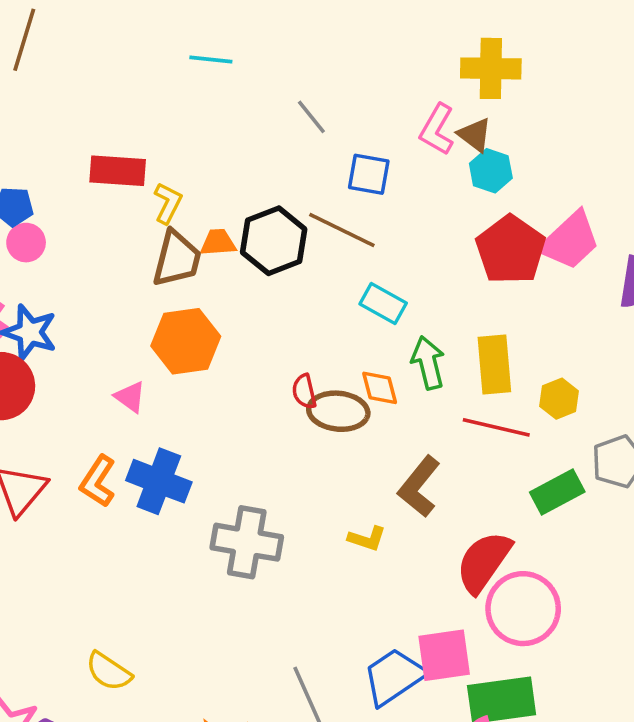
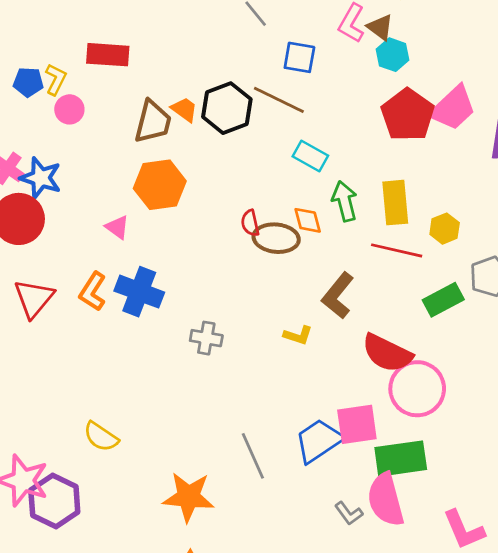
yellow L-shape: (168, 203) -> (56, 79), moved
pink circle: (26, 243) -> (69, 109), moved
orange trapezoid: (218, 243) -> (184, 109), turned 40
gray cross: (247, 542) -> (206, 338), size x0.6
red semicircle: (484, 562) -> (387, 353), turned -99

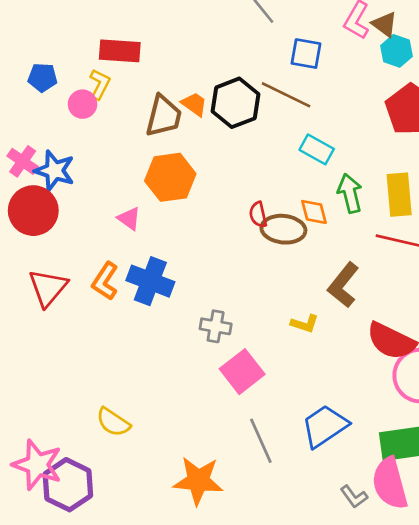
yellow L-shape: (56, 79) -> (100, 84), moved
pink square: (357, 424) -> (242, 372), moved, turned -30

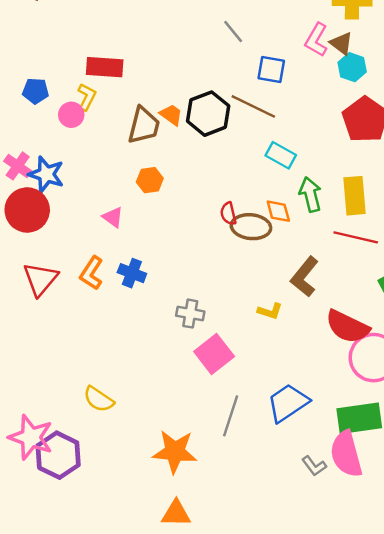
orange hexagon: (170, 177) -> (150, 180), size x0.6
blue cross: (150, 281) -> (132, 273), size x0.7
gray line: (261, 441) -> (231, 416), turned 42

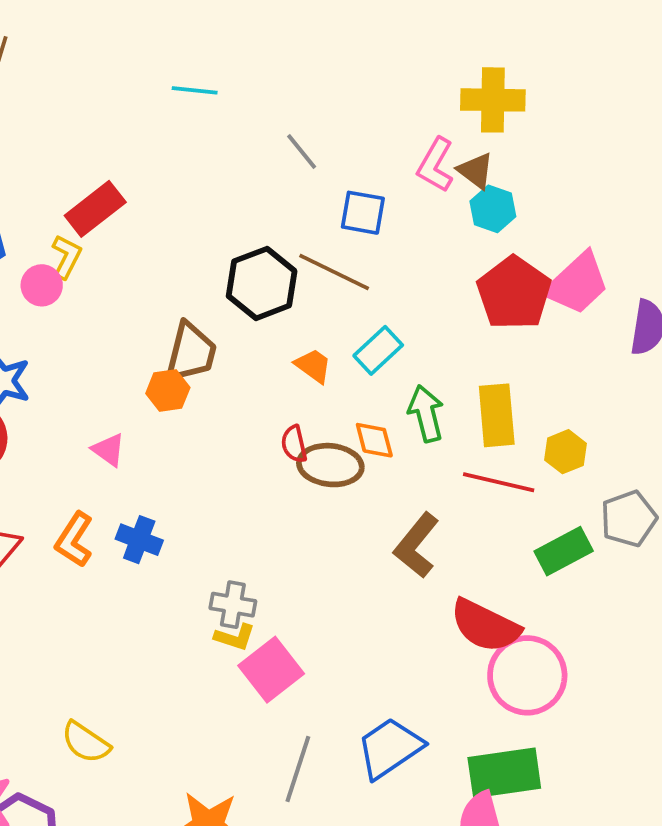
red rectangle: (105, 67) -> (95, 209), turned -42
orange trapezoid: (171, 115) -> (313, 366), moved
brown trapezoid: (144, 125) -> (191, 352), moved
cyan rectangle: (281, 155) -> (378, 350), turned -72
yellow L-shape: (270, 311) -> (235, 637), moved

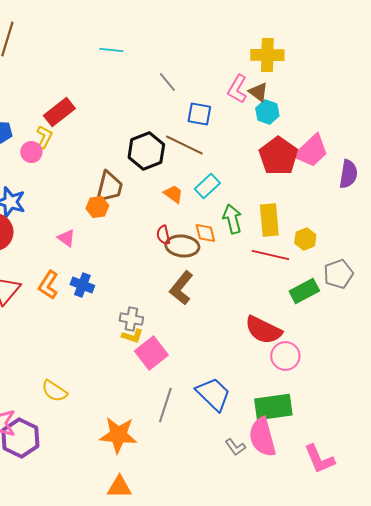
brown L-shape: (416, 545) -> (181, 288), moved
pink circle: (527, 675) -> (285, 356), size x0.7
blue trapezoid: (390, 748) -> (213, 394), turned 78

